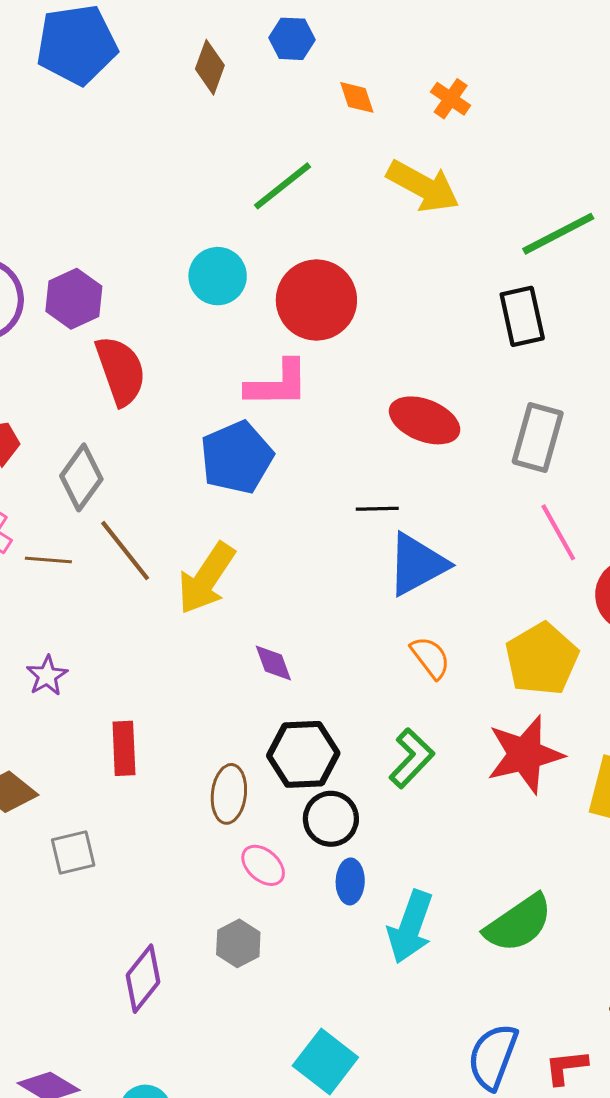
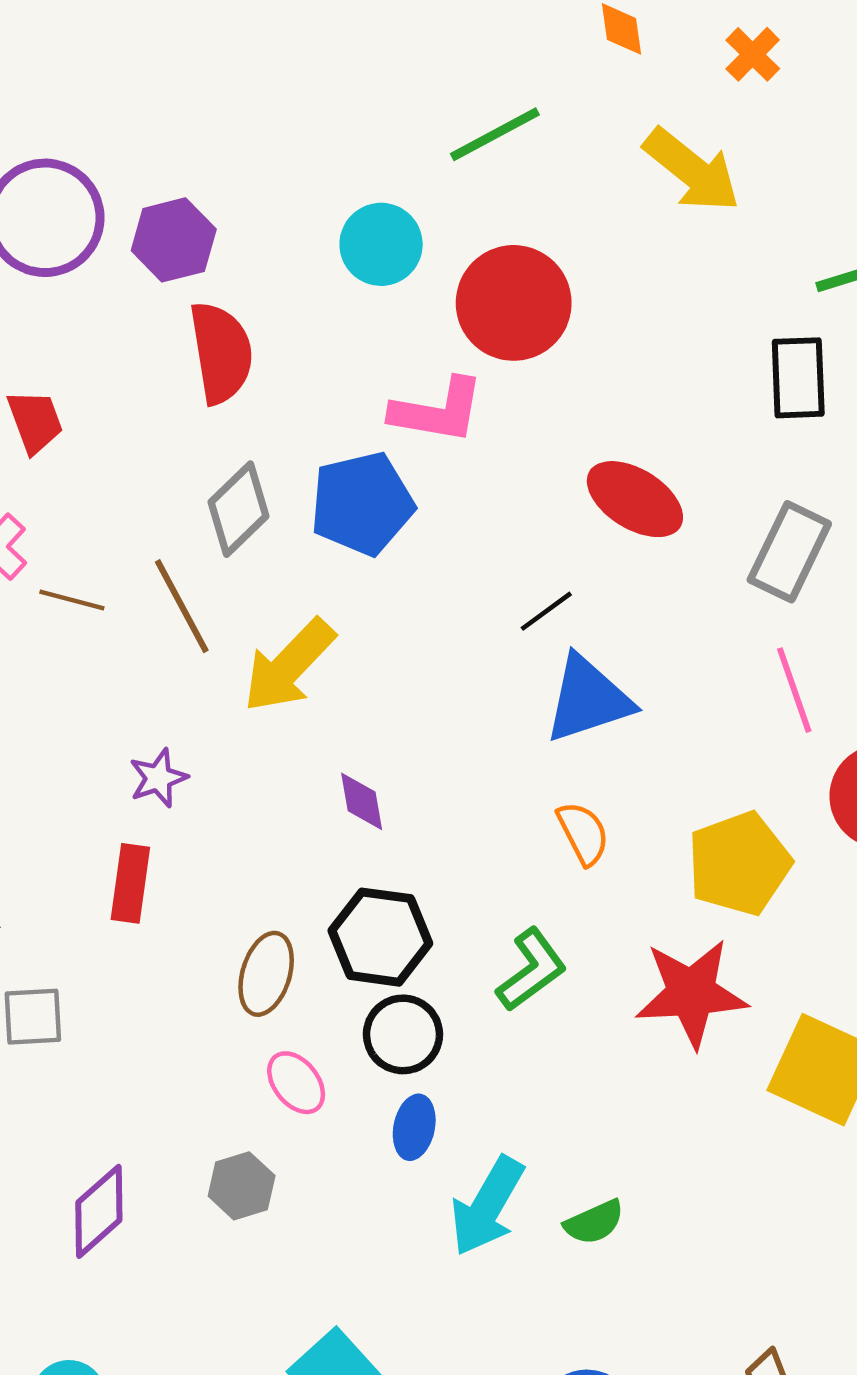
gray diamond: (81, 477) -> (239, 509), moved
black line: (377, 509) -> (546, 611), turned -45
purple star: (47, 676) -> (158, 778), moved
green semicircle: (518, 923) -> (594, 1222), moved, size x0.6

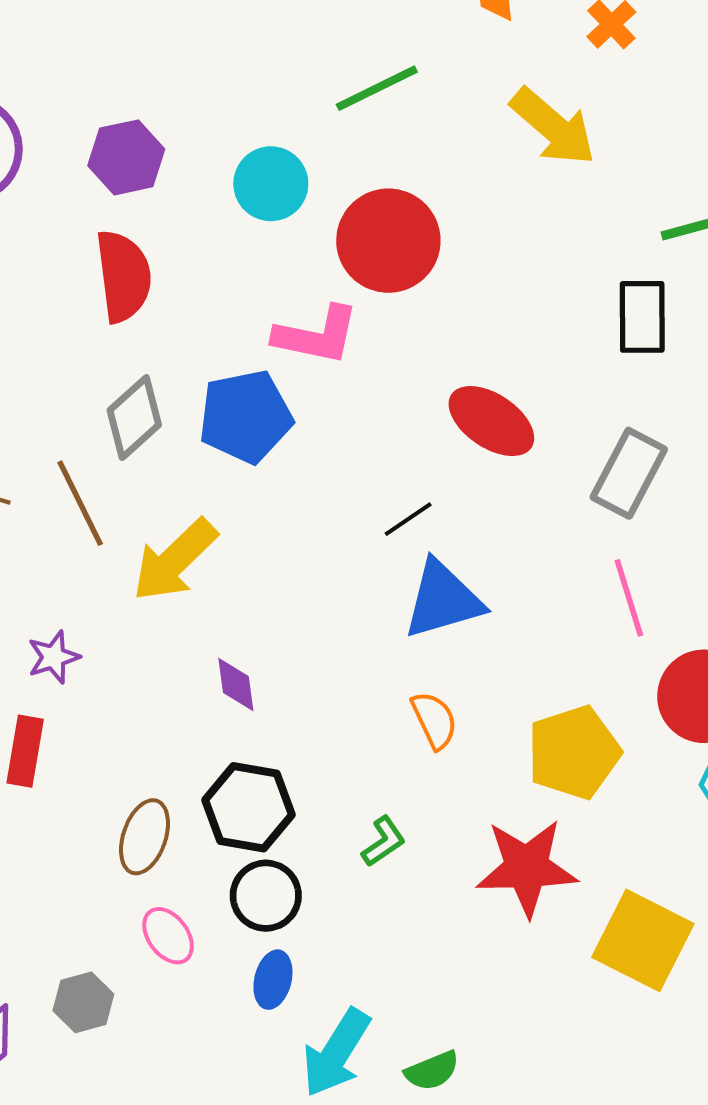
purple hexagon: (174, 240) -> (126, 157), moved
green L-shape: (532, 970) -> (384, 841), size x0.7
gray hexagon: (242, 1186) -> (83, 1002), moved

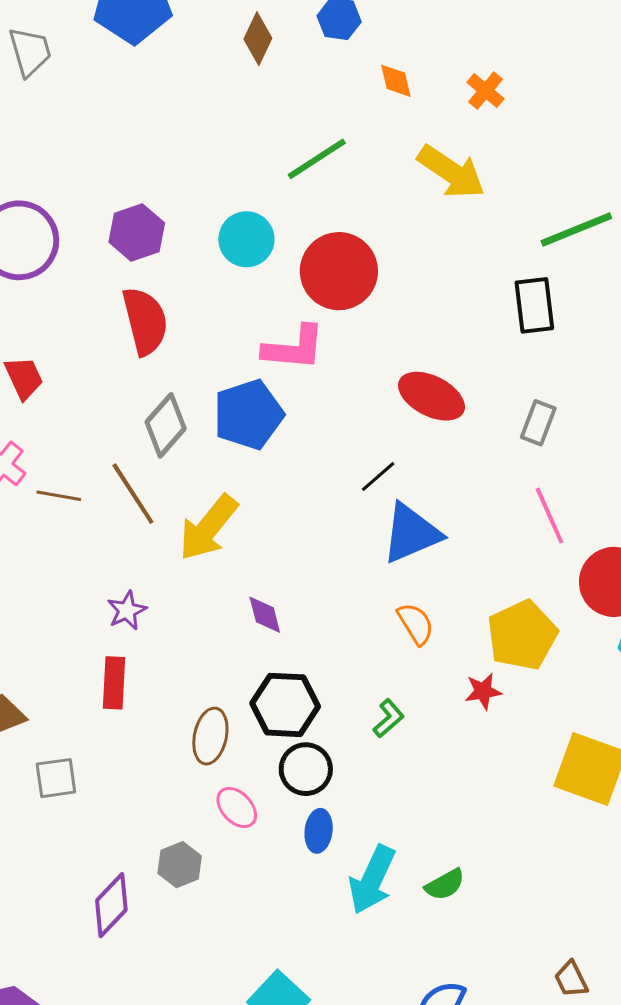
gray rectangle: (629, 473) -> (538, 423), size x0.7
red star: (527, 868) -> (483, 691), moved, size x0.5

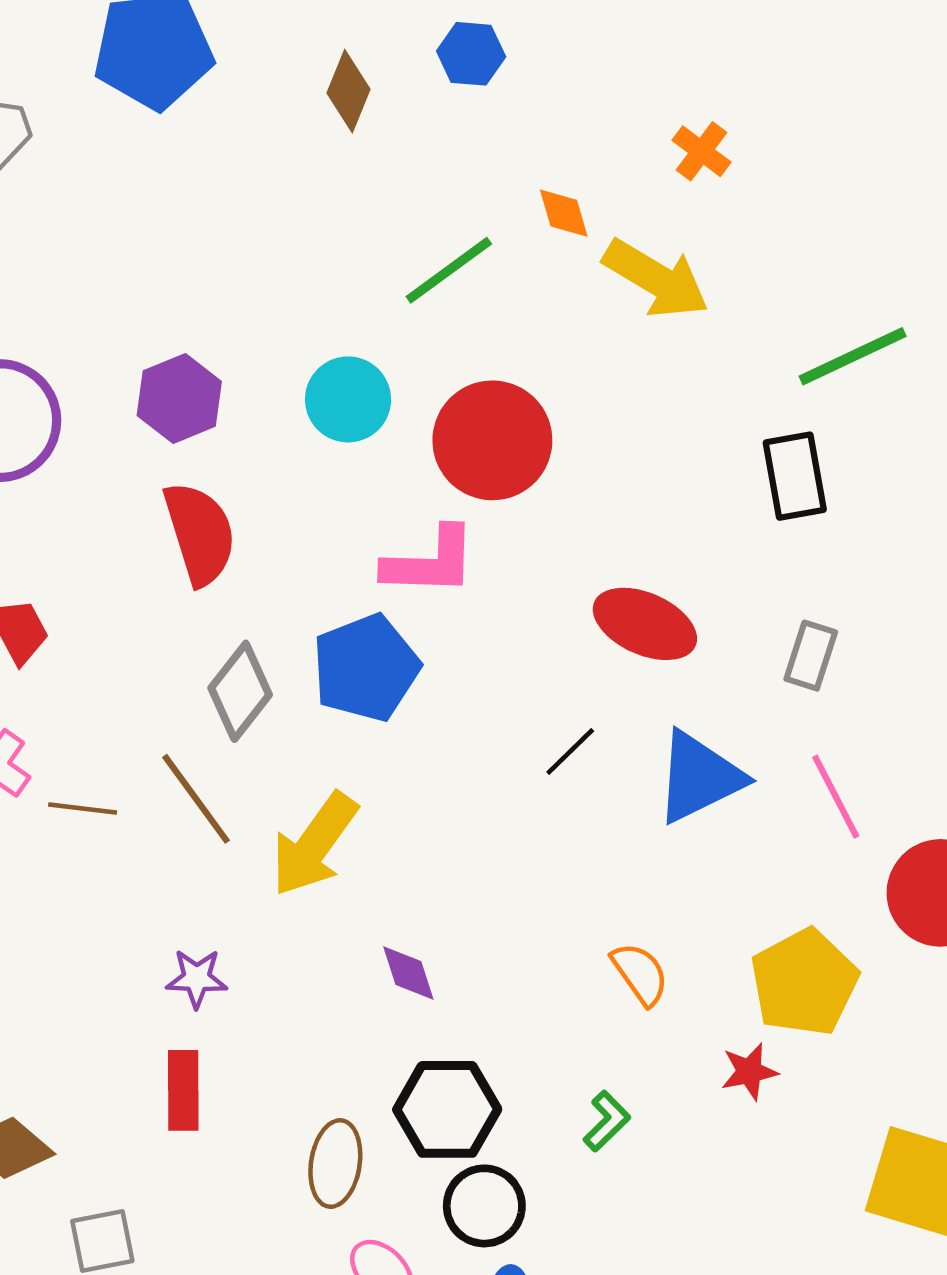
orange diamond: (396, 81) -> (564, 213), moved
blue triangle: (411, 533) -> (699, 777), moved
purple star: (127, 611) -> (197, 978), turned 30

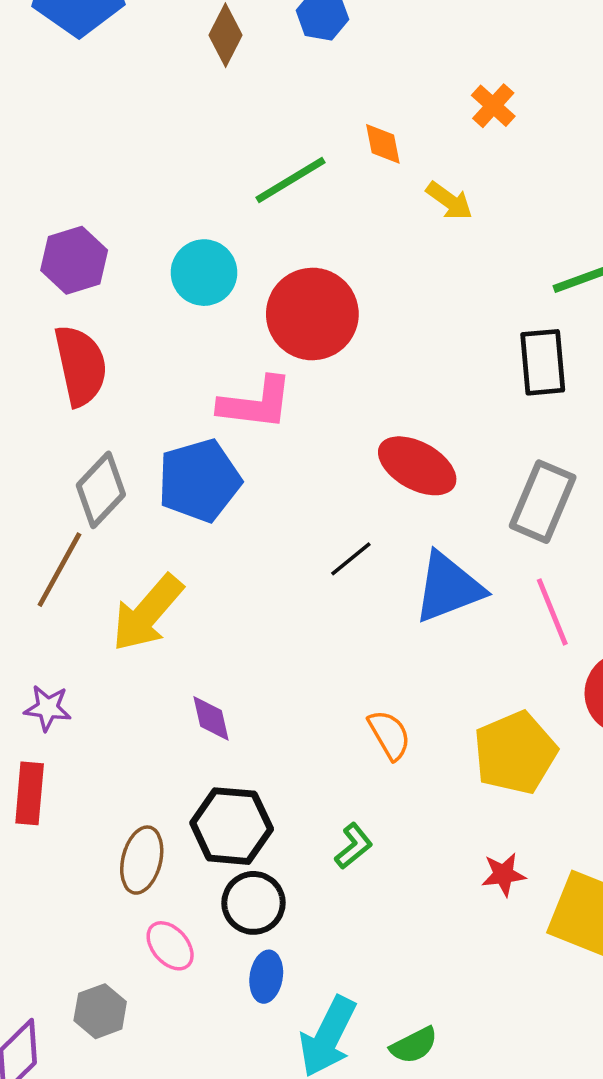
yellow arrow: (656, 279) -> (449, 201), size x0.6
gray rectangle: (811, 656) -> (543, 502), size x1.5
brown line: (196, 799) -> (59, 570), turned 60
red star: (749, 1072) -> (504, 874), moved

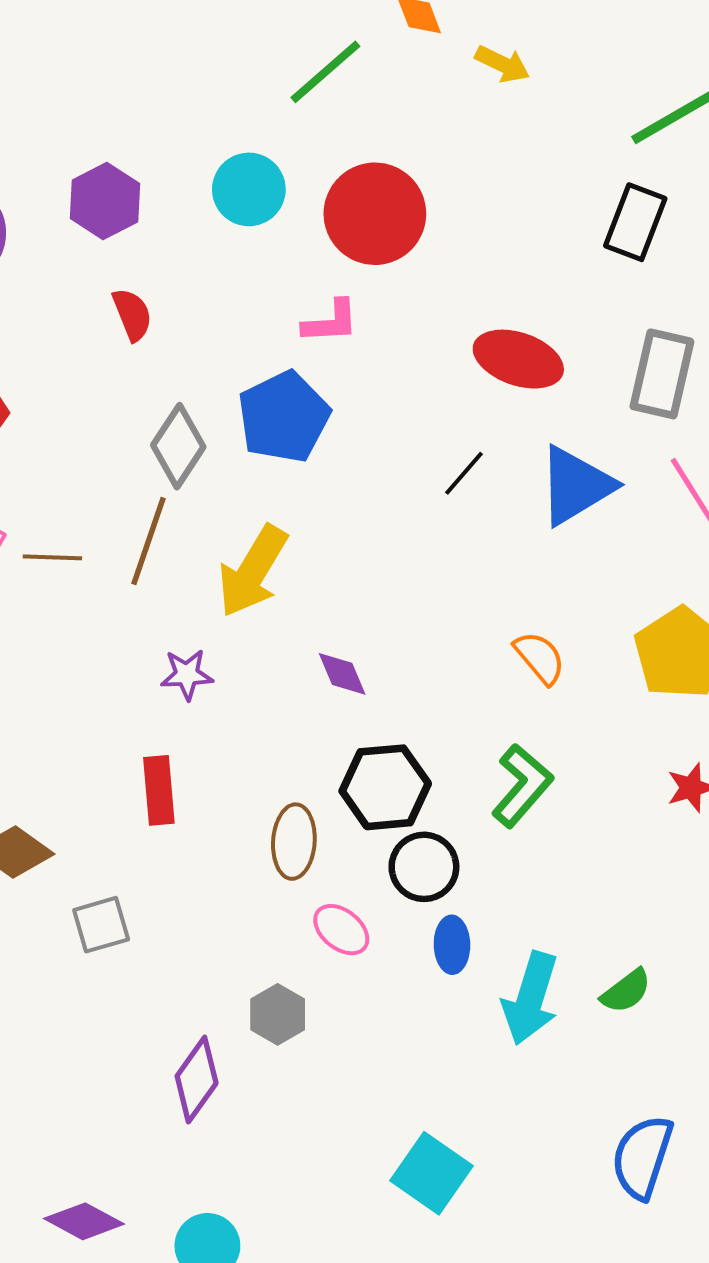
black rectangle: (543, 362) -> (635, 222), turned 36
red semicircle: (81, 366) -> (132, 314), size x0.6
pink L-shape: (256, 403) -> (331, 322), size x0.7
purple star: (48, 708) -> (187, 675), moved
green L-shape: (354, 846) -> (522, 786), size x1.6

